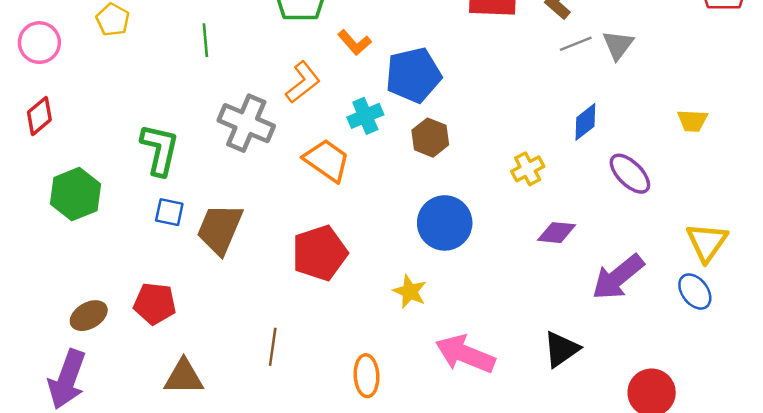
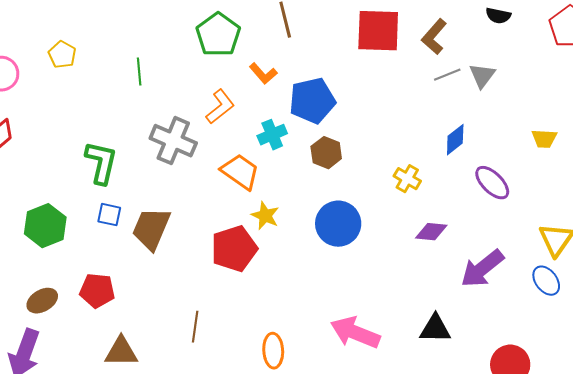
yellow cross: (528, 169) -> (407, 179), turned -32
green hexagon: (75, 194) -> (45, 226), moved
yellow star: (410, 292) -> (265, 216), moved
black triangle: (561, 349) -> (435, 329), turned 36

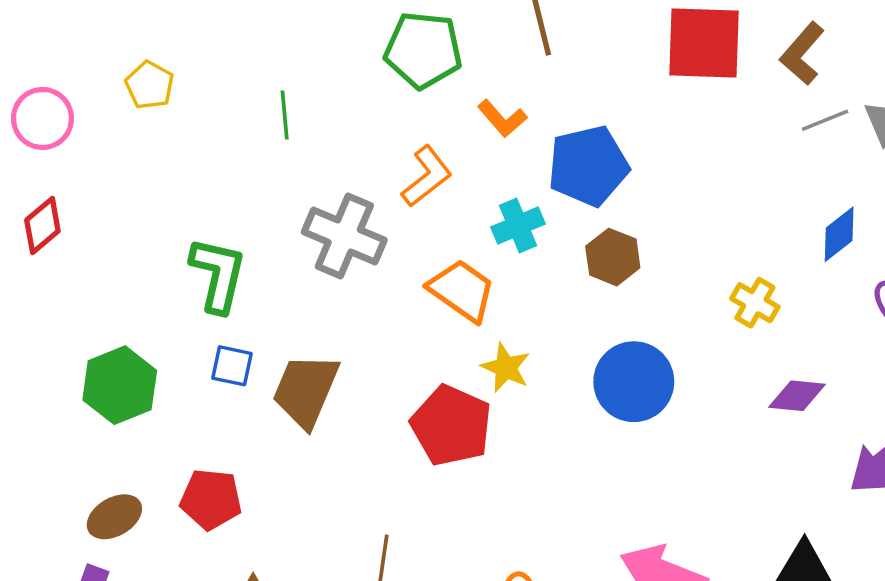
green pentagon: (218, 35) -> (423, 50), turned -30
red pentagon: (234, 249) -> (451, 426), turned -30

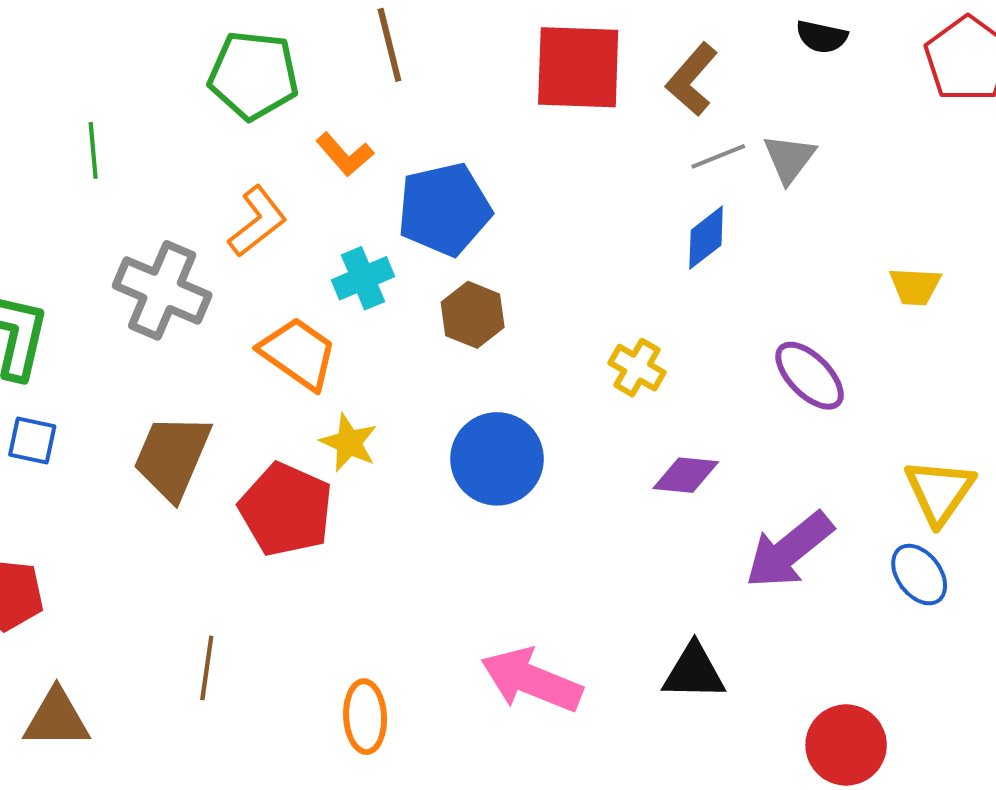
blue diamond: (839, 234) -> (706, 238), moved
brown trapezoid: (306, 390) -> (172, 457), moved

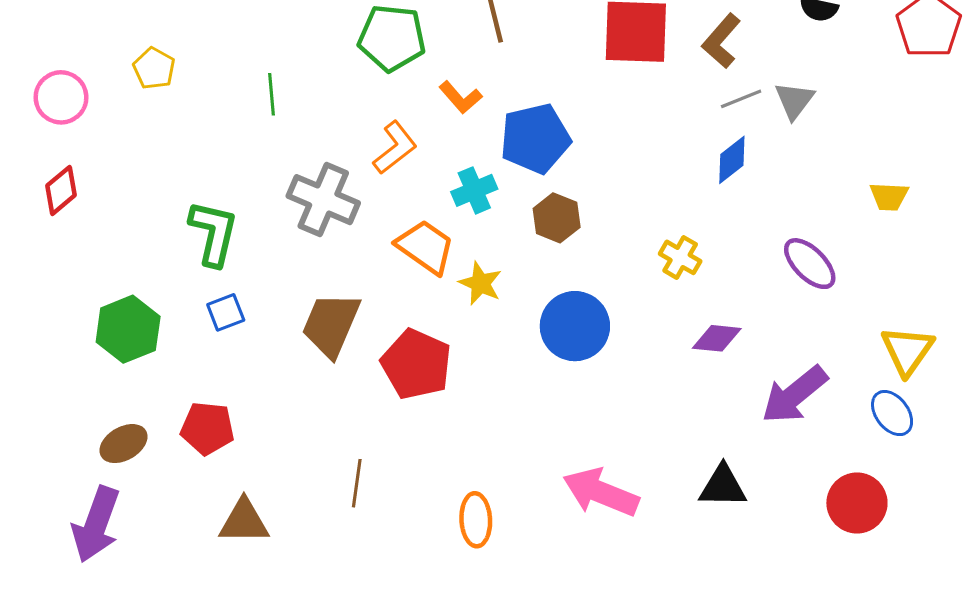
blue square: (32, 441) -> (226, 312), turned -33
yellow star: (349, 443) -> (480, 283), moved
red circle: (846, 745) -> (857, 503), moved

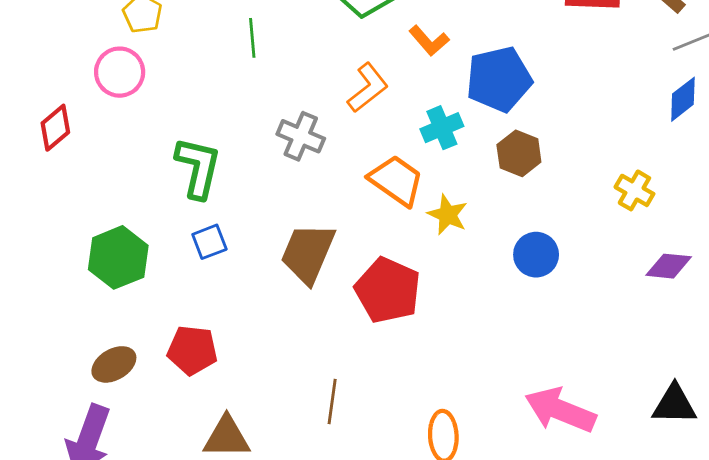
pink circle: (61, 97) -> (120, 72), moved
gray cross: (323, 200) -> (301, 136), size x0.7
blue circle: (575, 326) -> (536, 255), size x0.7

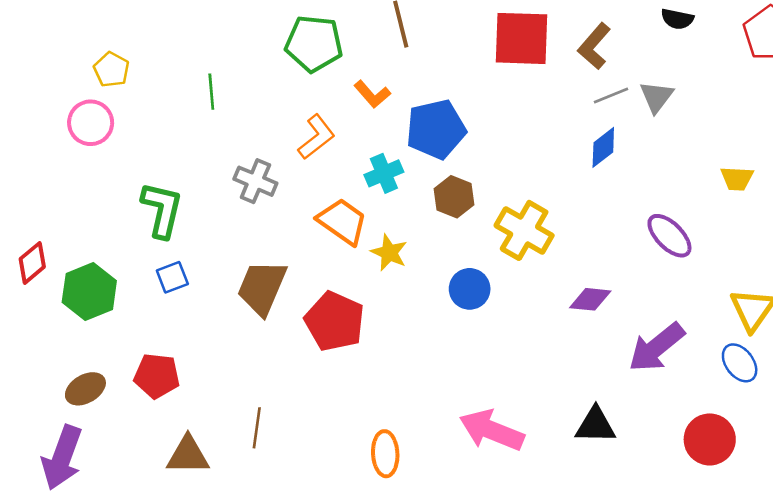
red diamond: (55, 128) -> (32, 263), moved
yellow cross: (634, 190) -> (524, 230), moved, size x1.6
brown line: (332, 402) -> (257, 428), moved

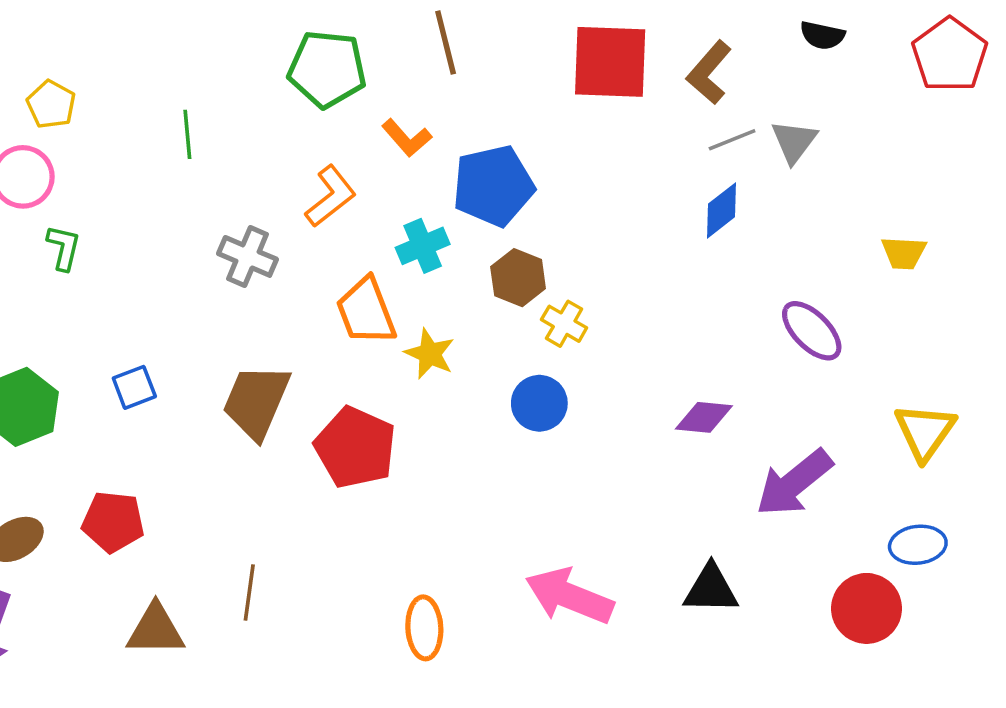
green L-shape: (162, 210) -> (64, 248), moved, size x0.6
orange trapezoid: (342, 221) -> (366, 311), turned -146
yellow cross: (524, 230) -> (564, 324), moved, size x0.6
blue ellipse: (740, 363) -> (918, 545), moved, turned -60

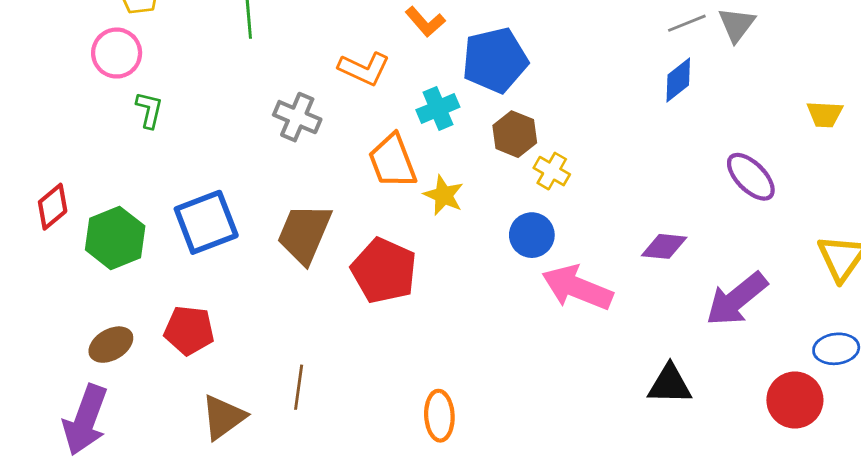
orange L-shape: (331, 196) -> (364, 69), turned 63
blue square: (134, 387) -> (206, 222), size x1.8
pink arrow: (569, 596) -> (577, 288), moved
brown triangle: (156, 630) -> (223, 417), turned -36

